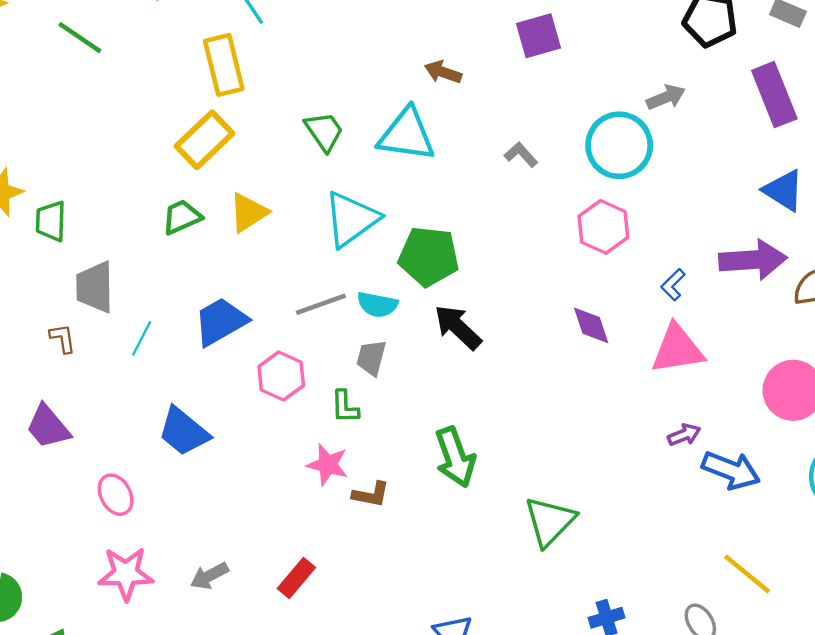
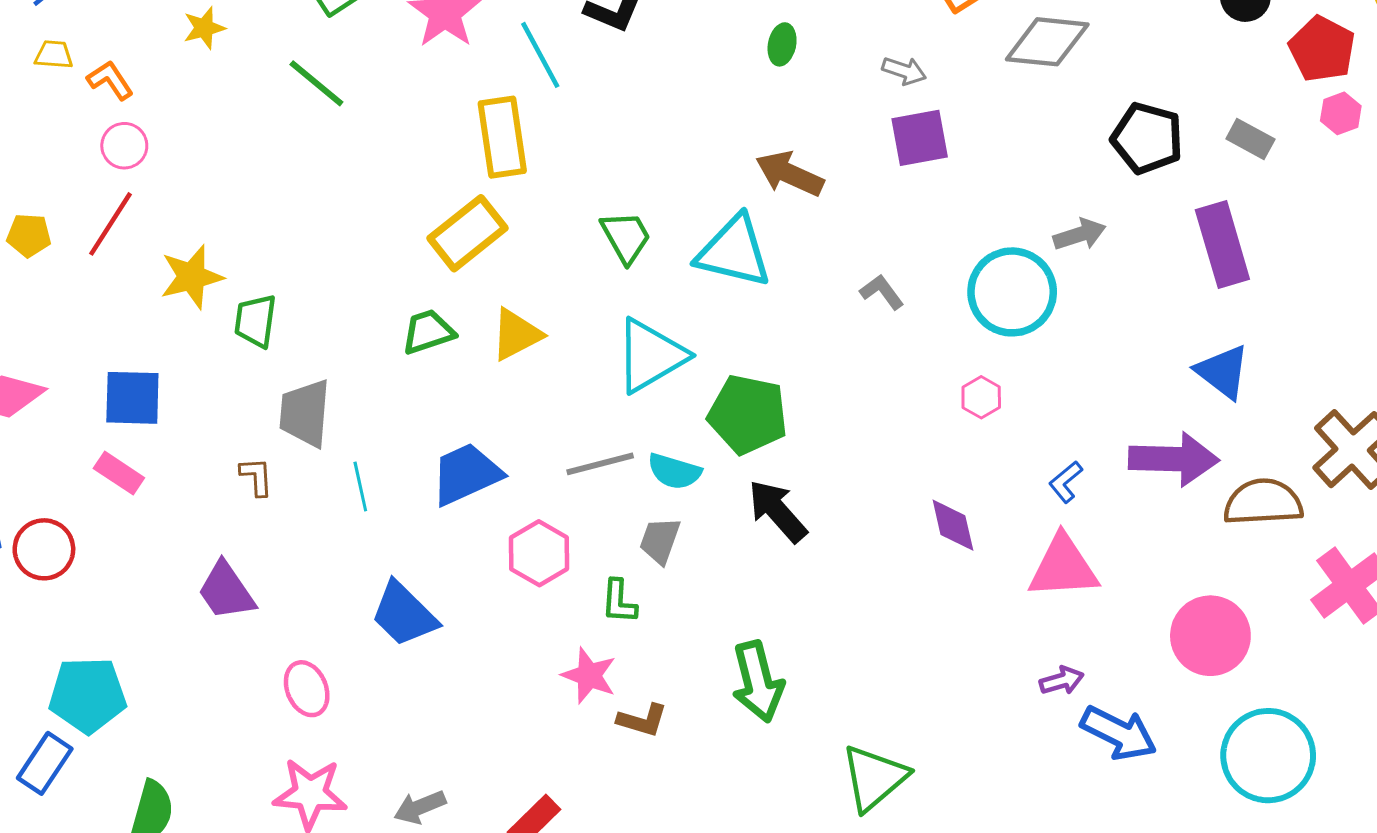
brown arrow: (443, 72) -> (790, 174), size x1.4
pink hexagon: (603, 227) -> (981, 397), size x0.6
cyan line: (142, 338) -> (360, 486), turned -45

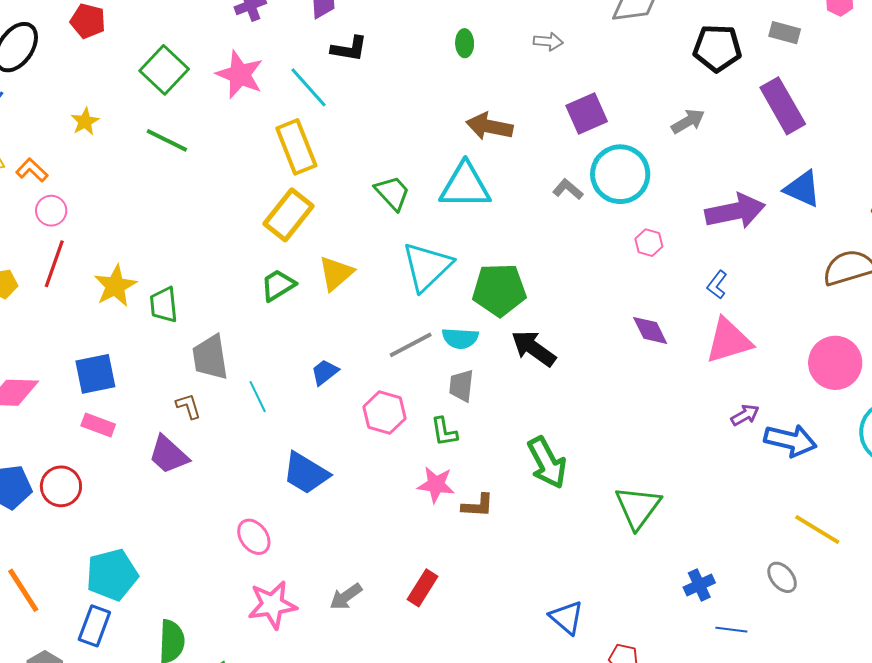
purple square: (920, 138) -> (587, 114), moved
cyan circle: (1012, 292) -> (620, 174), moved
purple arrow: (1174, 459) -> (735, 211), moved
blue trapezoid: (466, 474) -> (325, 372), size x0.6
purple trapezoid: (226, 591) -> (168, 455), moved

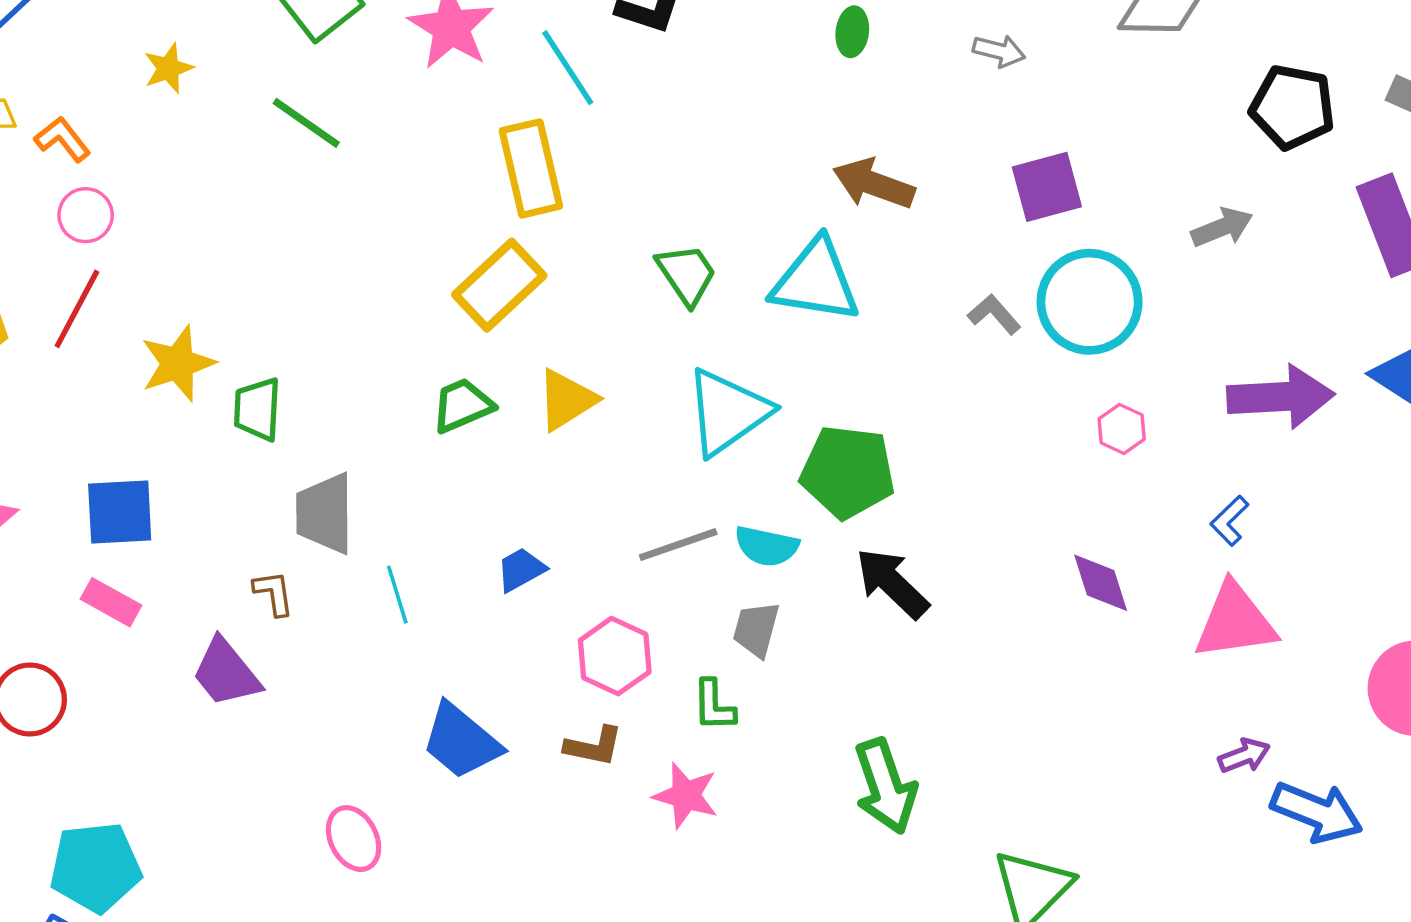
brown L-shape: (478, 506) -> (594, 746), moved

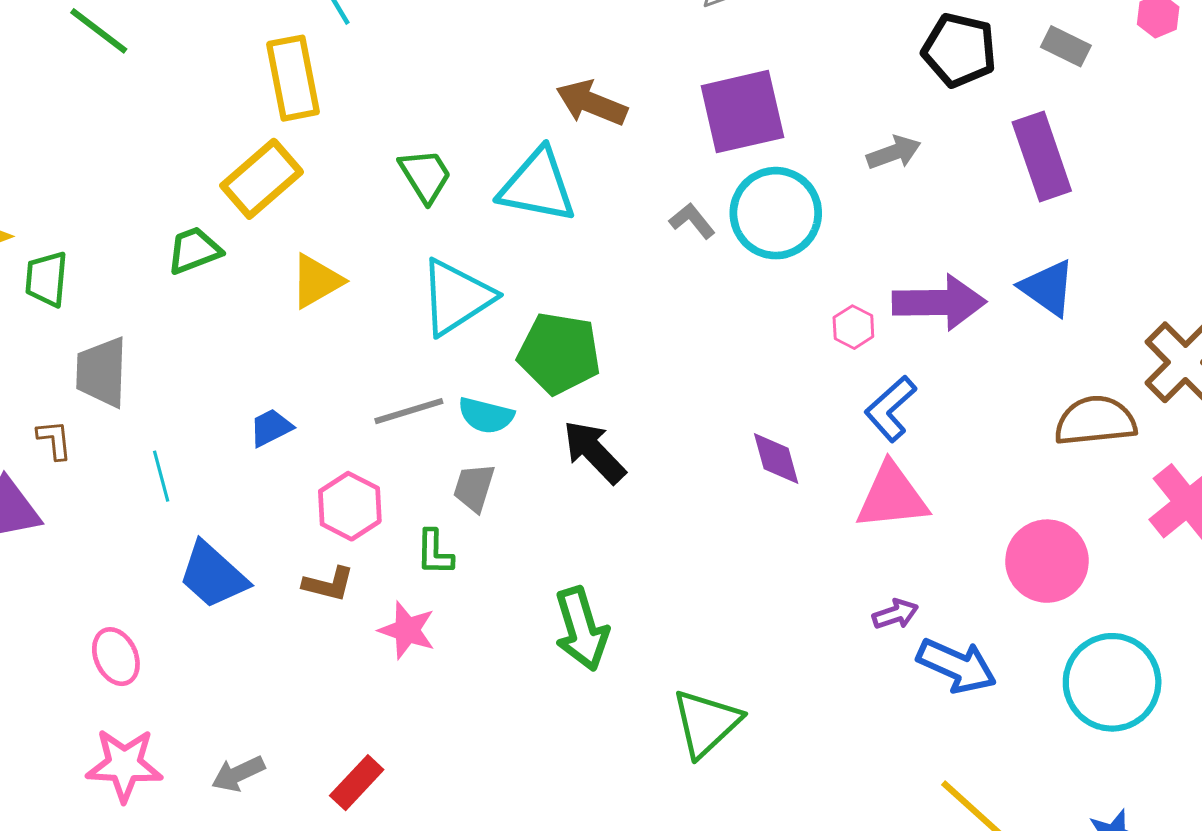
purple square: (1047, 187) -> (742, 112), size x1.4
green trapezoid: (462, 405) -> (194, 250), moved
pink hexagon: (1122, 429) -> (853, 327), moved
blue L-shape: (1230, 521) -> (891, 409), size x1.5
cyan line: (397, 595) -> (161, 476), moved

